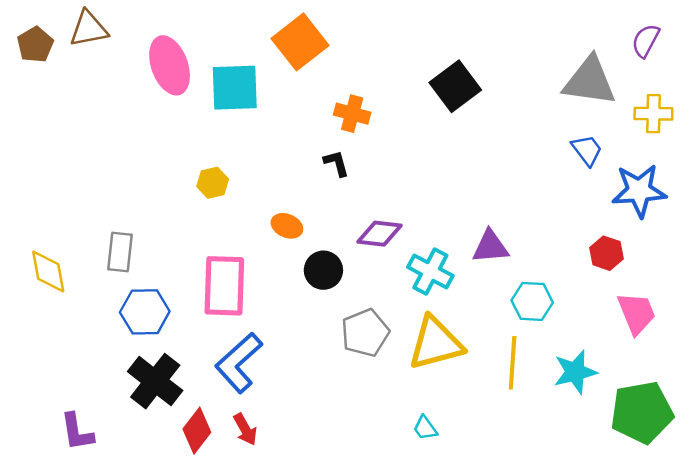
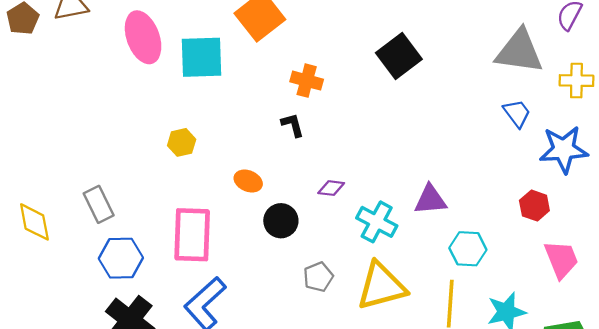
purple diamond: (380, 234) -> (331, 188), size x0.7
gray rectangle: (120, 252) -> (99, 204), turned -32
gray pentagon: (365, 333) -> (318, 277), size x0.7

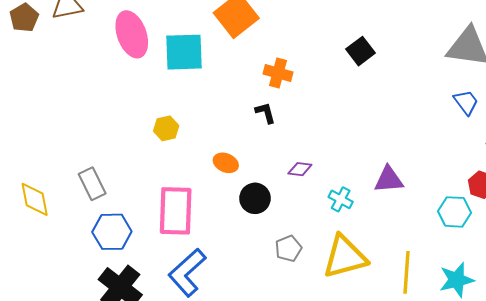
black square: (399, 56) -> (360, 51), size x0.7
cyan cross: (377, 222) -> (341, 199), size x0.7
cyan hexagon: (468, 249) -> (455, 212), moved

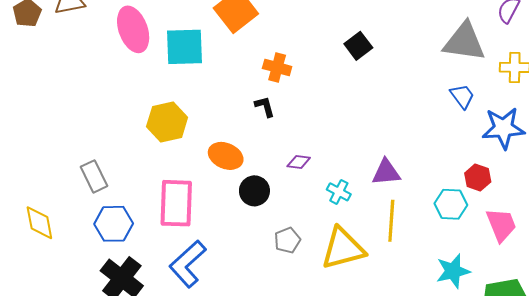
yellow hexagon: (166, 128) -> (167, 122), size x1.6
orange ellipse: (226, 163) -> (226, 156), size x1.4
yellow diamond: (35, 199) -> (39, 223), moved
yellow line: (406, 272) -> (391, 221), moved

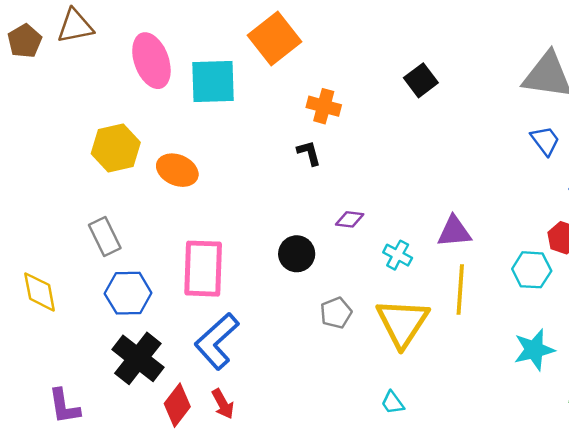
yellow hexagon: (167, 122) -> (116, 148), moved
orange ellipse: (226, 156) -> (177, 170), moved
yellow triangle: (343, 248) -> (402, 323), turned -42

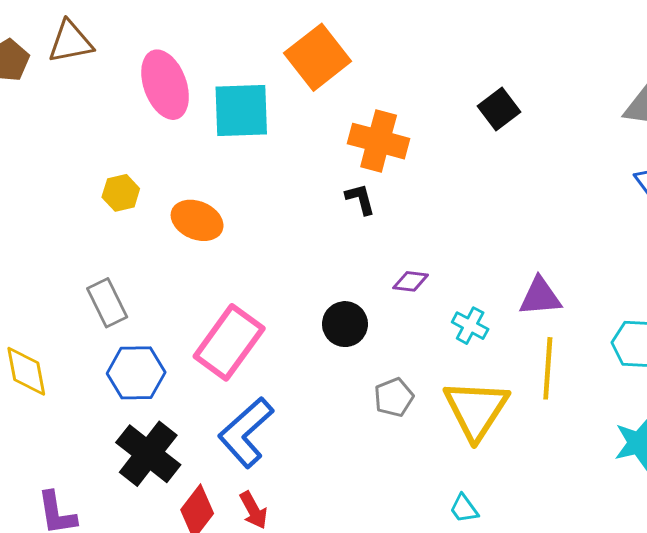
orange cross: (324, 106) -> (379, 141), size x1.4
yellow hexagon: (116, 148) -> (121, 193), size x0.6
pink rectangle: (203, 269) -> (229, 342), turned 34

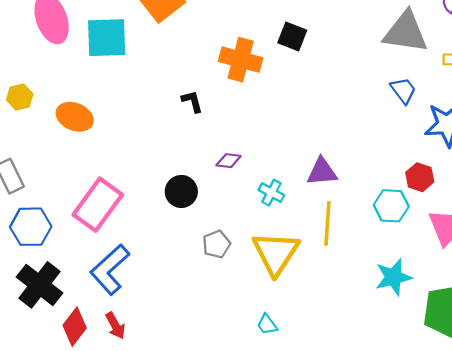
black square: (499, 109) -> (292, 37), turned -32
orange cross: (379, 141) -> (241, 60), moved

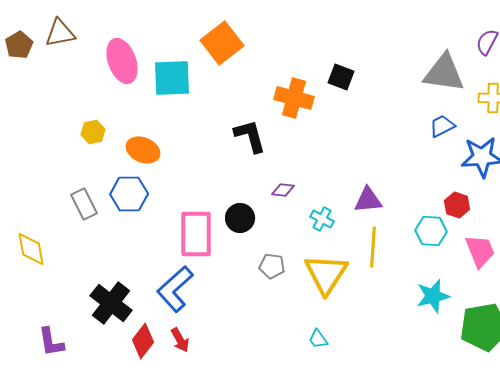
blue trapezoid: (403, 90) -> (442, 126), turned -80
black L-shape: (192, 101) -> (250, 136), size x1.6
pink rectangle: (98, 205) -> (196, 234), moved, turned -36
blue hexagon: (31, 227) -> (129, 194), moved
gray pentagon: (216, 244) -> (272, 266), turned 30

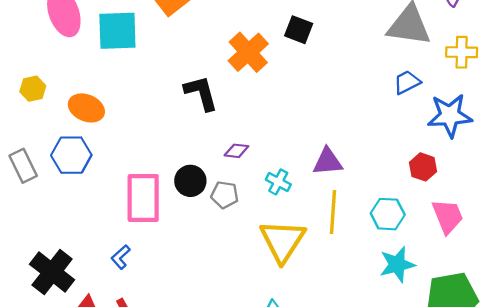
orange cross: (294, 98) -> (248, 52), turned 33
cyan hexagon: (431, 231) -> (388, 214), moved
gray pentagon: (272, 266) -> (225, 195), moved
blue L-shape: (175, 289) -> (121, 257), size x0.5

